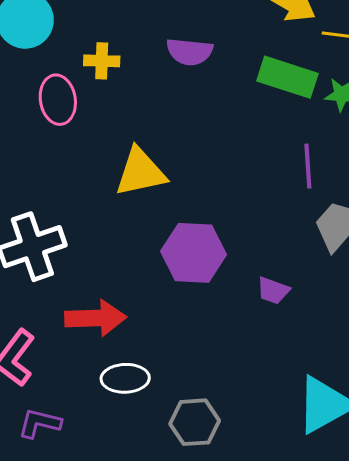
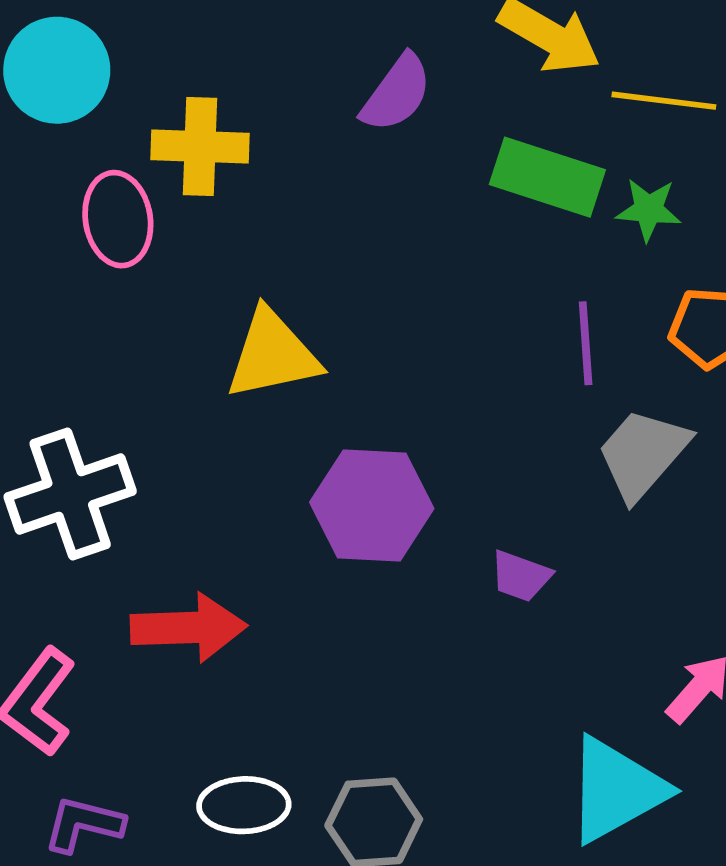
purple semicircle: (189, 52) -> (397, 93), moved, turned -60
yellow cross: (102, 61) -> (200, 147), size x1.4
white ellipse: (125, 378) -> (244, 805), moved

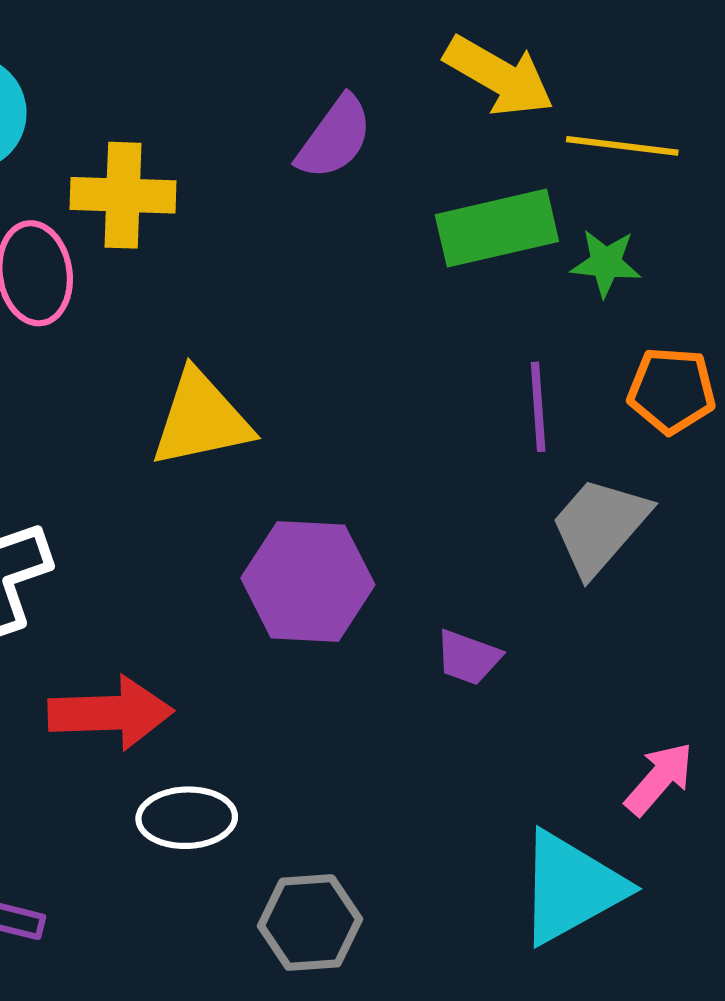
green rectangle: (547, 177) -> (497, 228), turned -31
white ellipse: (244, 805) -> (187, 818), moved

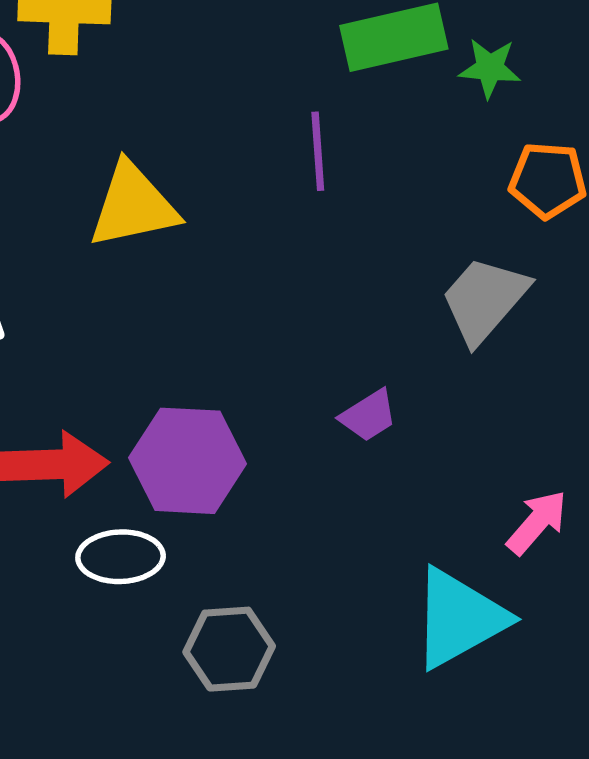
purple line: (538, 407) -> (318, 151), moved
purple hexagon: (308, 581) -> (187, 461), moved
purple trapezoid: (468, 657) -> (369, 416), turned -52

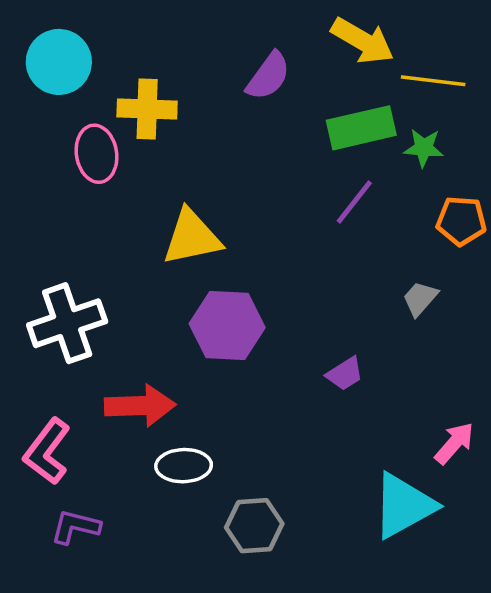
purple line: (318, 151) -> (354, 202), moved, turned 42
gray trapezoid: (484, 300) -> (420, 298), size x0.6
purple hexagon: (187, 461) -> (227, 326), moved

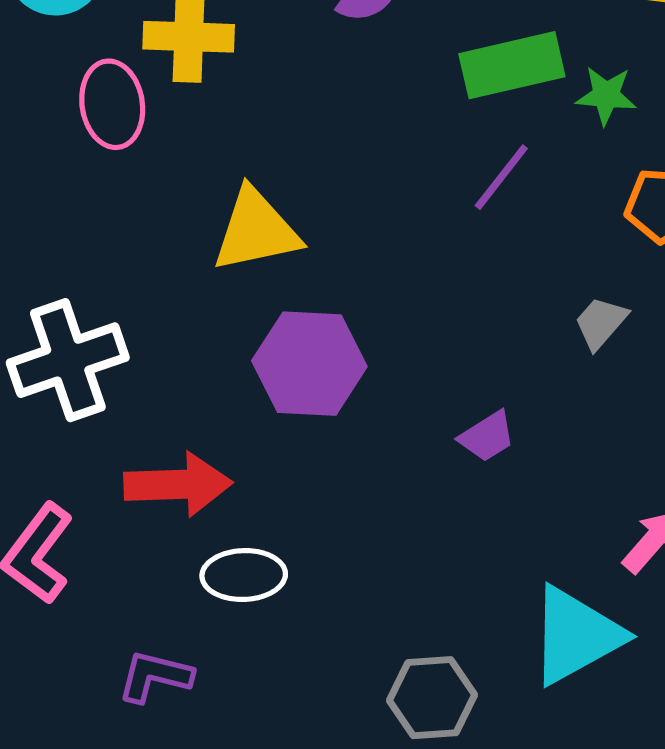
gray hexagon: (254, 526) -> (432, 698), moved
purple L-shape: (75, 527) -> (155, 676), moved

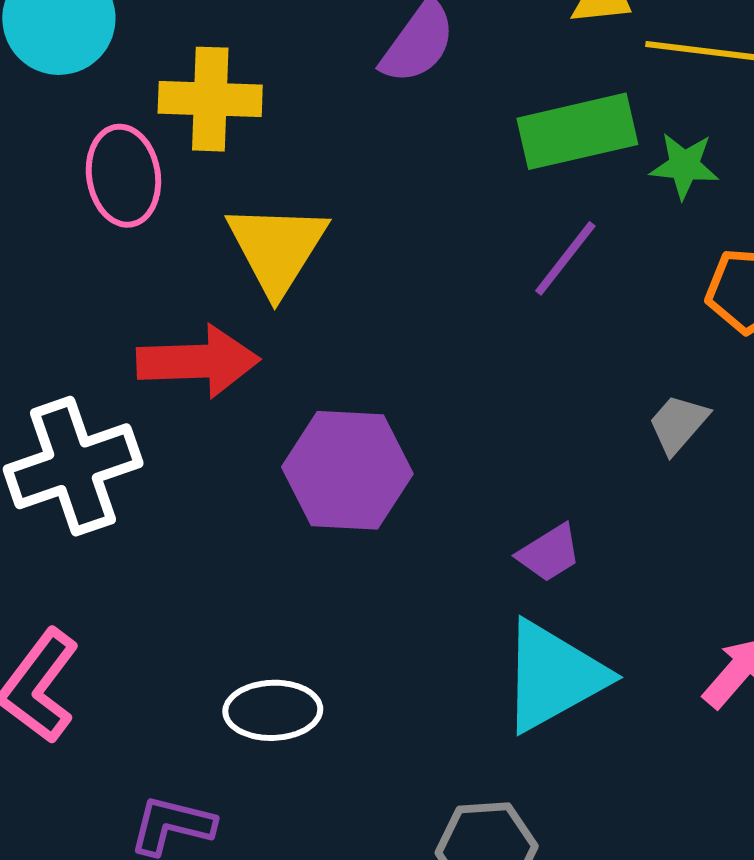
yellow triangle: (256, 230) -> (277, 248), moved, turned -46
red arrow: (178, 484) -> (198, 361), moved
cyan triangle: (576, 635) -> (553, 676), moved

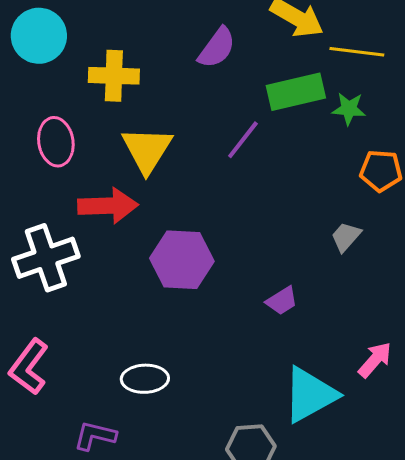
pink ellipse: (123, 176) -> (56, 142), moved
purple line: (565, 258) -> (243, 140), moved
cyan triangle: (553, 676) -> (310, 395), moved

